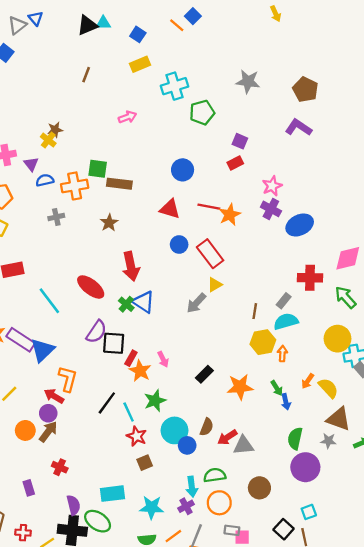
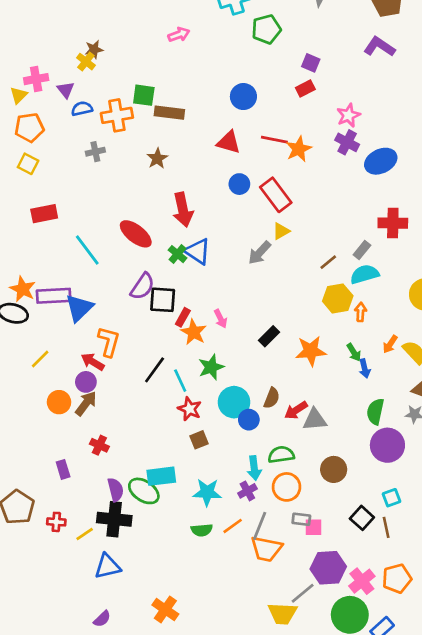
brown line: (255, 311) -> (328, 262), turned 42
purple rectangle: (21, 340) -> (54, 296), turned -36
green ellipse: (98, 521) -> (144, 491), moved

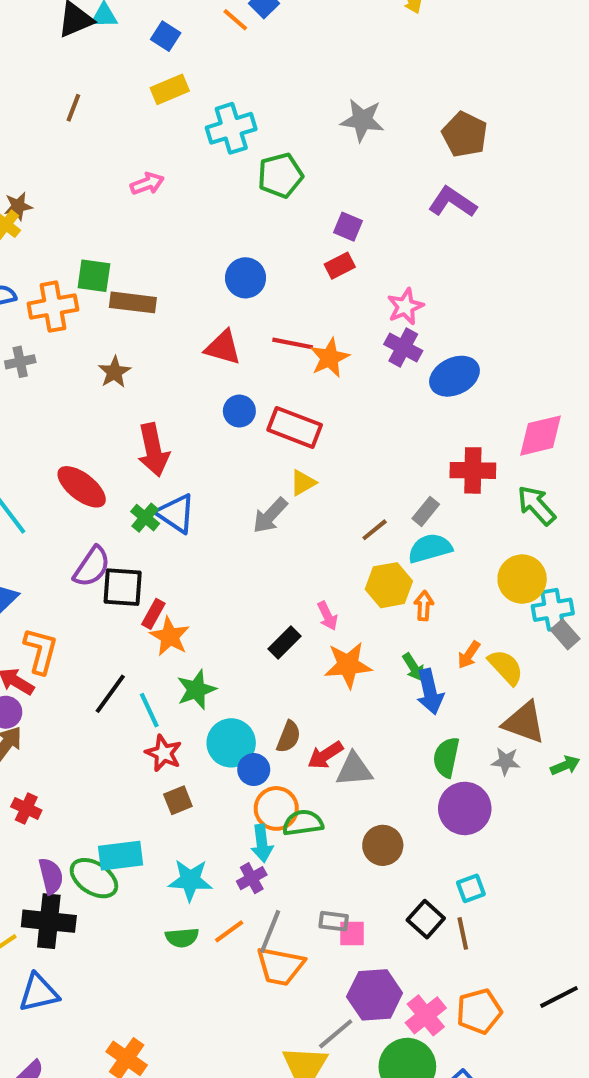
red rectangle: (276, 195) -> (295, 427), turned -32
pink arrow: (221, 319) -> (327, 616), moved
blue arrow: (365, 368) -> (430, 692), size x1.5
orange circle: (287, 487) -> (276, 808), moved

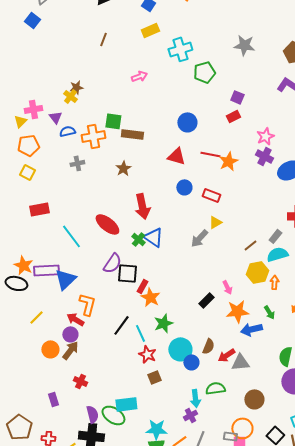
red rectangle: (295, 427) -> (211, 195), size x0.7
blue arrow: (430, 692) -> (251, 329), moved, turned 90
orange circle: (276, 808) -> (242, 428), moved
cyan star: (190, 880) -> (156, 429), moved

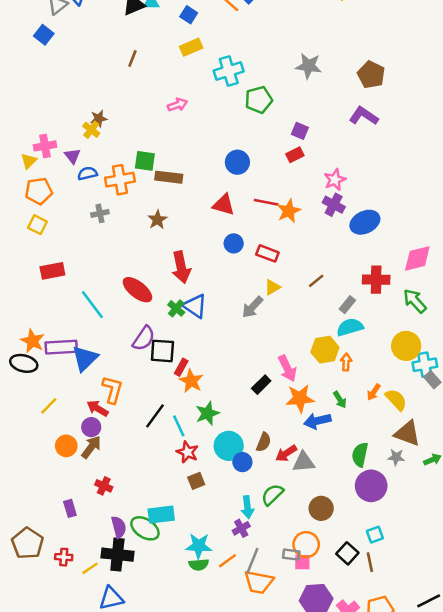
brown line: (250, 245) -> (316, 281), moved
pink arrow: (227, 287) -> (287, 368), size x1.5
green semicircle: (215, 388) -> (272, 495), turned -36

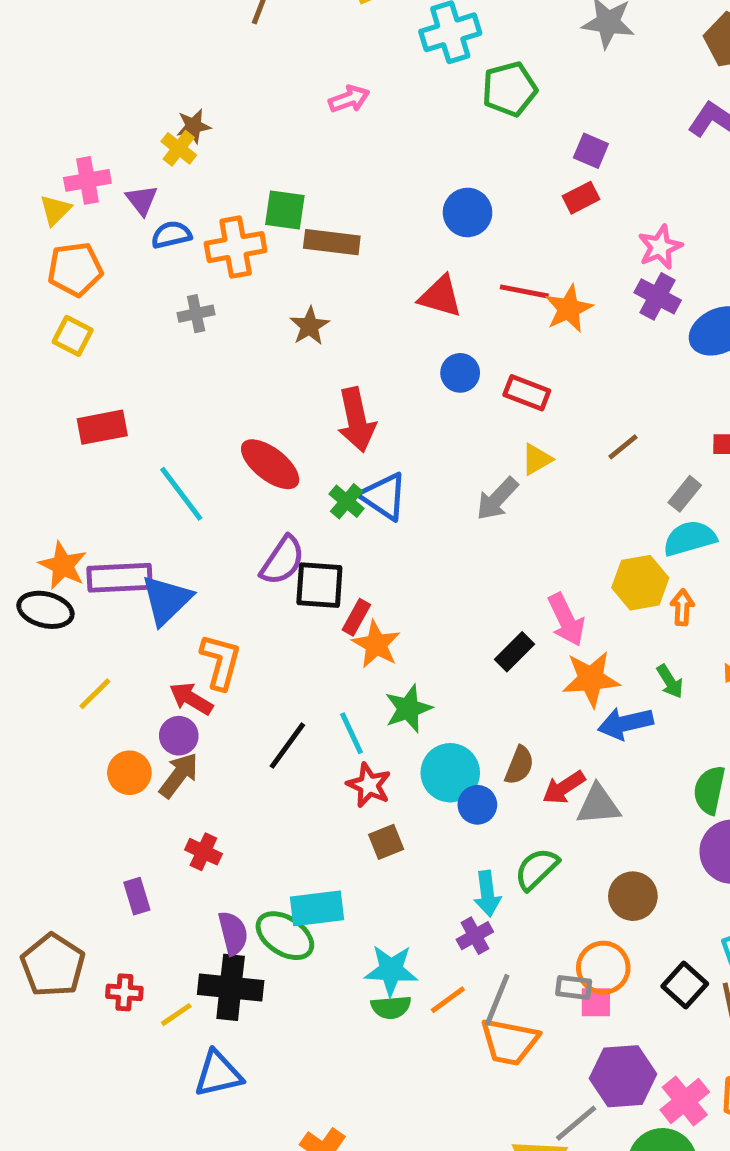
black line: (155, 416) -> (287, 746), moved

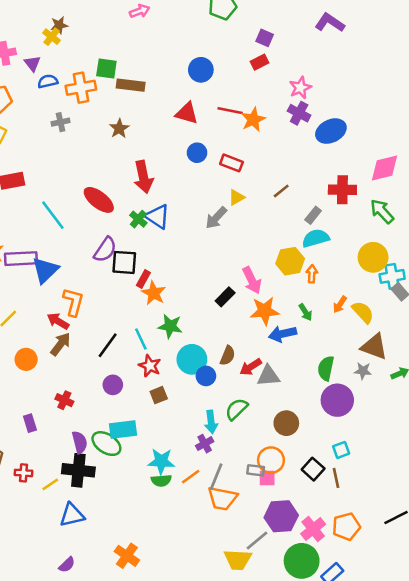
green star: (408, 709) -> (170, 326), turned 30
purple circle: (179, 736) -> (113, 385), moved
brown arrow: (179, 775) -> (61, 344), moved

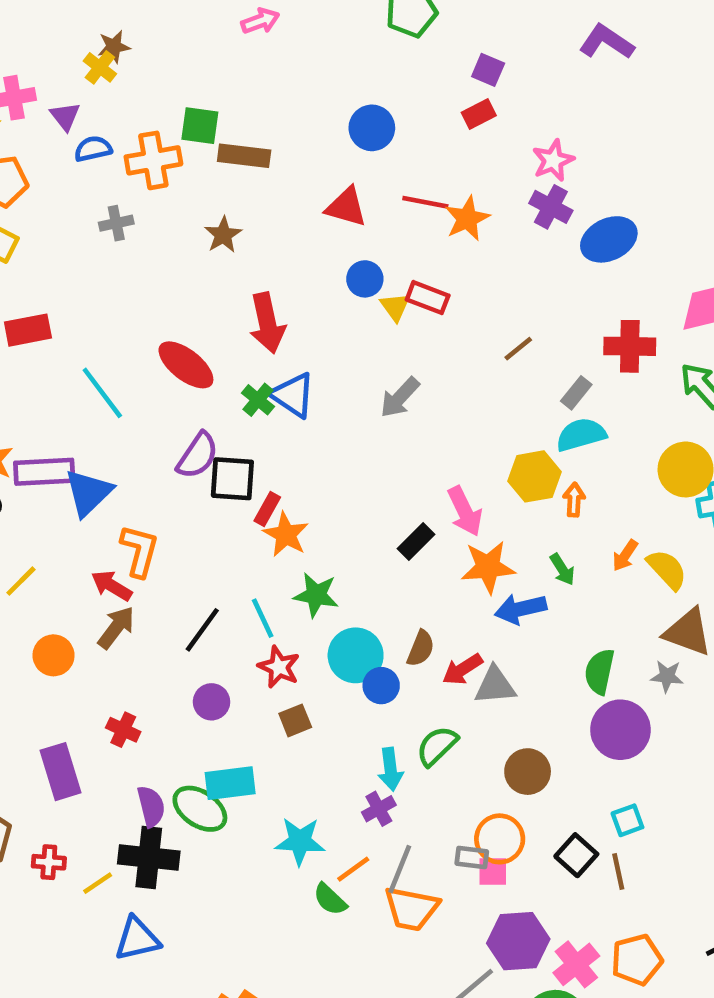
yellow triangle: (237, 197) -> (395, 307), moved, turned -36
purple rectangle: (30, 423) -> (60, 772), size x1.6
green semicircle: (161, 481) -> (330, 899), moved, turned 48

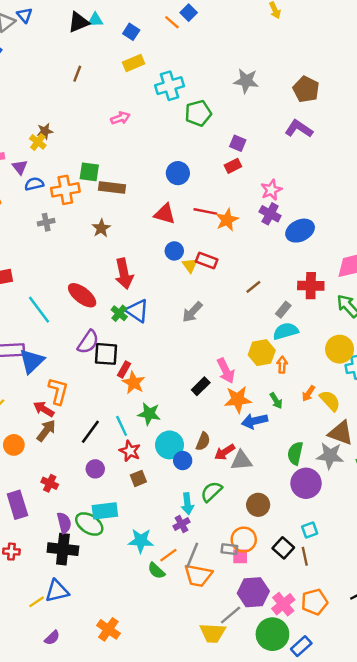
gray star: (667, 676) -> (330, 456), size x1.6
yellow line: (98, 883) -> (37, 602), moved

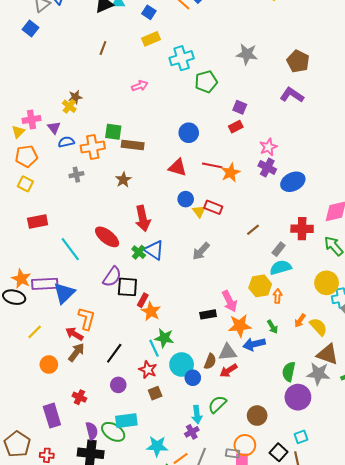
black rectangle: (201, 386) -> (208, 314), turned 35
cyan line: (122, 426) -> (154, 348), moved
gray triangle: (241, 461) -> (228, 352), moved

